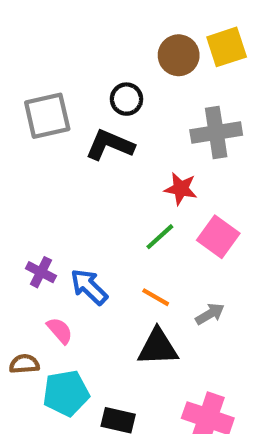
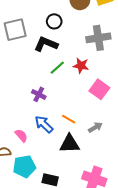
green line: (160, 237) -> (57, 68), moved
purple cross: (41, 272) -> (39, 94), moved
blue arrow: (89, 287) -> (44, 124), moved

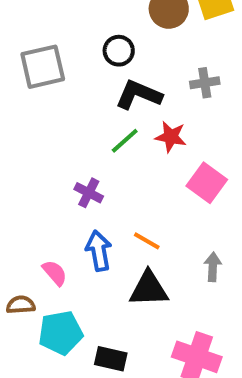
gray cross: (98, 38) -> (205, 83), size x0.6
black L-shape: (46, 44) -> (139, 95), moved
blue arrow: (44, 124) -> (99, 251), turned 36
gray arrow: (95, 127) -> (213, 267), moved, turned -56

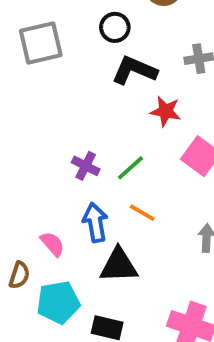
green line: (125, 141) -> (130, 168), moved
black triangle: (149, 289) -> (119, 265), moved
brown semicircle: (21, 305) -> (19, 275), turned 112

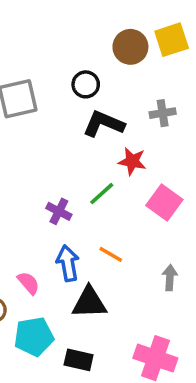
green line: (130, 168) -> (102, 194), moved

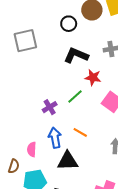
black circle: (86, 84) -> (69, 24), moved
purple cross: (59, 211) -> (50, 107), turned 32
pink semicircle: (28, 283) -> (32, 149), turned -136

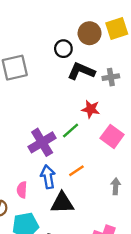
black L-shape: (76, 55) -> (81, 71), moved
purple cross: (50, 107) -> (42, 142), size x1.6
orange line: (80, 132) -> (76, 171), turned -64

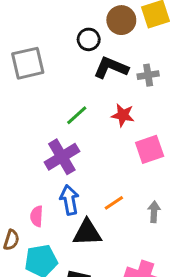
green line: (71, 131) -> (77, 115), moved
pink square: (112, 136) -> (150, 149), turned 35
orange line: (76, 171) -> (114, 203), moved

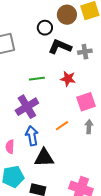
green line: (77, 115) -> (37, 79), turned 35
orange line: (114, 203) -> (62, 126), moved
gray arrow: (154, 212) -> (89, 127), moved

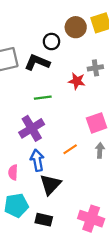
black L-shape: (60, 47) -> (37, 62), moved
red star: (68, 79) -> (77, 81), moved
black triangle: (44, 158) -> (50, 184), turned -45

